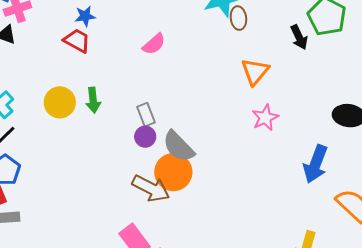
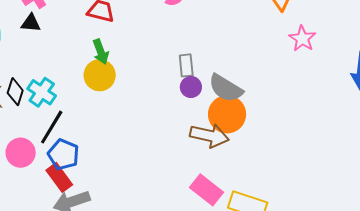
green arrow: (93, 100) -> (101, 52), moved
gray rectangle: (146, 115) -> (186, 65), turned 30

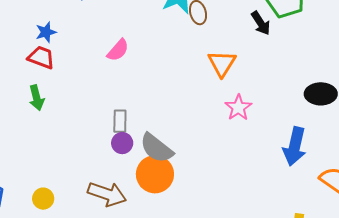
yellow circle: (100, 75) -> (43, 199), moved, size x0.7
brown arrow: (209, 136) -> (107, 194), moved

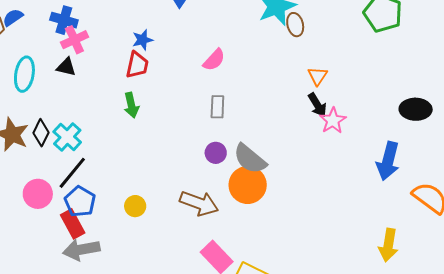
black arrow: (261, 23) -> (317, 105), moved
red trapezoid: (41, 57) -> (137, 65), turned 80
orange triangle: (222, 63) -> (318, 76), size x0.7
gray rectangle: (120, 121) -> (217, 107), moved

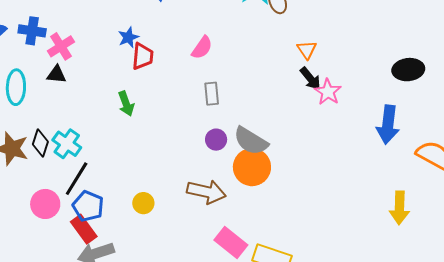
blue cross: (64, 20) -> (32, 31), moved
red trapezoid: (137, 65) -> (143, 56), moved

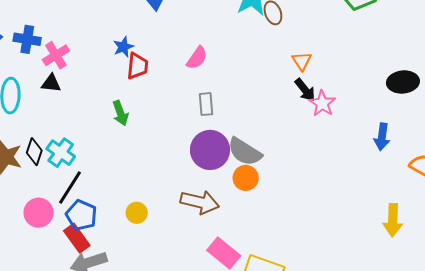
blue arrow: (388, 125) -> (382, 137), size x0.7
purple circle: (216, 140) -> (210, 150), size x1.8
orange circle: (252, 167) -> (246, 178), size x0.7

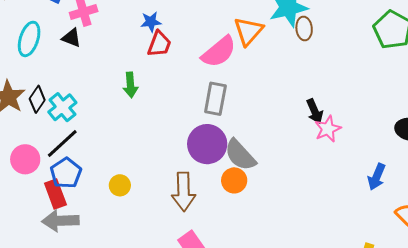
pink semicircle: (197, 58) -> (219, 52), size x1.5
orange triangle: (302, 61) -> (248, 31), moved, size x1.5
gray rectangle: (206, 104) -> (215, 99), size x1.4
brown arrow: (200, 202) -> (184, 192), turned 60

